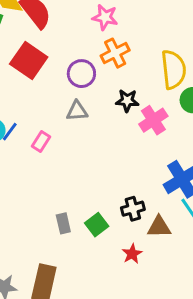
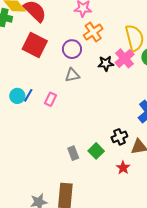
pink cross: (153, 120) -> (125, 58), moved

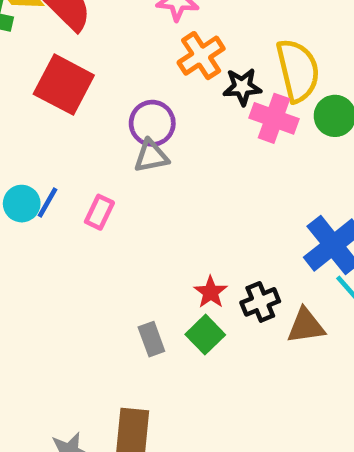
purple circle: (72, 49) -> (152, 123), moved
pink cross: (125, 58) -> (274, 118), turned -30
black star: (106, 63) -> (242, 87), moved
red star: (123, 168) -> (211, 292), moved

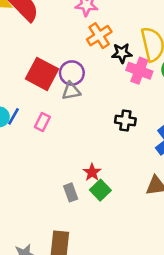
red square: (64, 85) -> (42, 74), moved
red star: (211, 292) -> (92, 172), moved
black cross: (260, 302) -> (125, 121), moved, turned 30

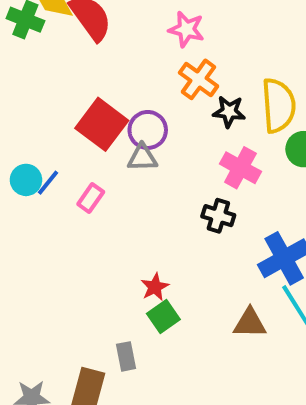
orange cross: (99, 36) -> (199, 79), turned -30
pink cross: (139, 71) -> (240, 168), moved
gray rectangle: (71, 192) -> (126, 356), moved

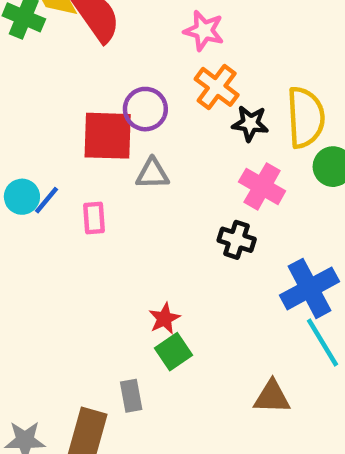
red square: (102, 124) -> (108, 136), turned -36
purple circle: (148, 130) -> (145, 109), moved
pink rectangle: (91, 198) -> (94, 218), turned -40
brown triangle: (250, 323) -> (272, 397), moved

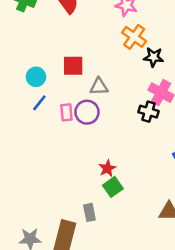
purple circle: (145, 109) -> (87, 112), moved
red square: (108, 136) -> (73, 66), size x0.7
cyan circle: (22, 197) -> (36, 77), moved
black cross: (237, 240) -> (149, 112), moved

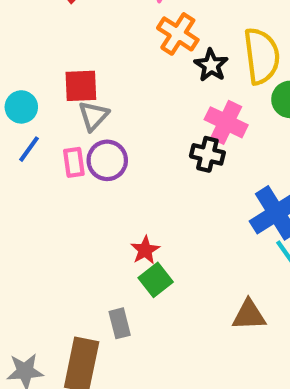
black star: (154, 57) -> (211, 65), turned 30
gray triangle: (99, 87) -> (94, 116), moved, turned -42

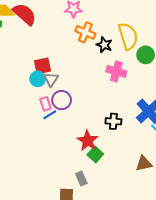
cyan circle: (21, 107) -> (38, 79), moved
blue line: (29, 149) -> (50, 115), moved, turned 32
black cross: (207, 154) -> (113, 121), moved
red star: (145, 250) -> (88, 141), size x1.5

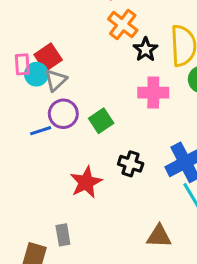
red square: (42, 66) -> (48, 57), turned -36
pink cross: (116, 71) -> (153, 93), turned -30
pink rectangle: (45, 104) -> (22, 64), moved
green square: (95, 154) -> (101, 121), moved

